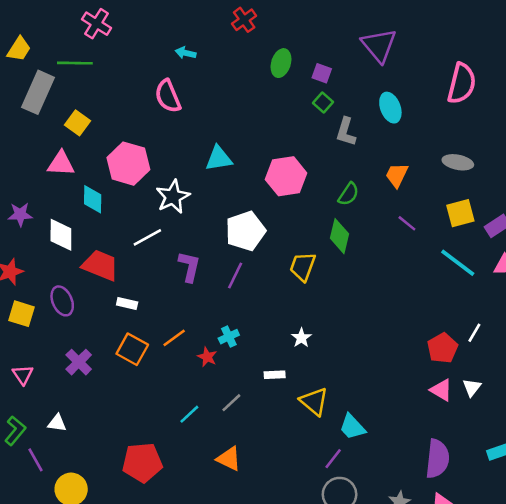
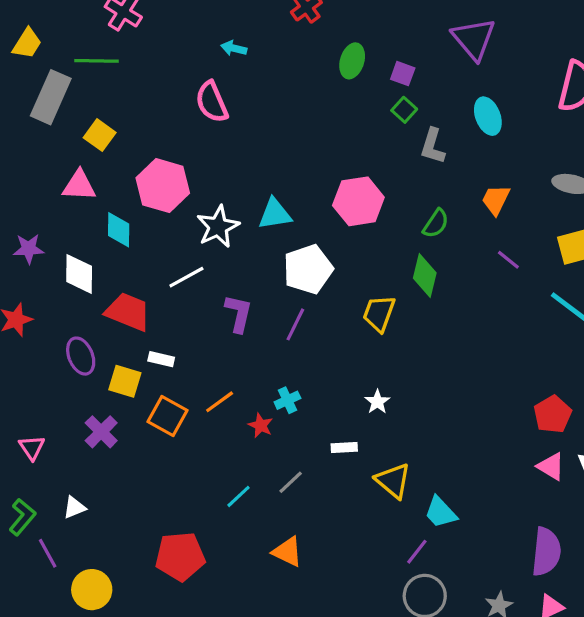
cyan triangle: (219, 158) -> (275, 214), moved
yellow square: (21, 314) -> (125, 381), moved
white triangle: (57, 423) -> (74, 508), turned -30

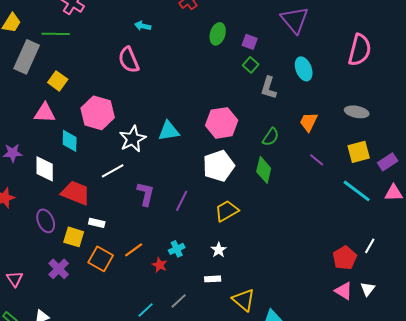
white pentagon: (308, 269) -> (219, 166), moved
yellow trapezoid: (379, 313) -> (227, 211), moved, turned 40
white star: (377, 402) -> (219, 250), moved

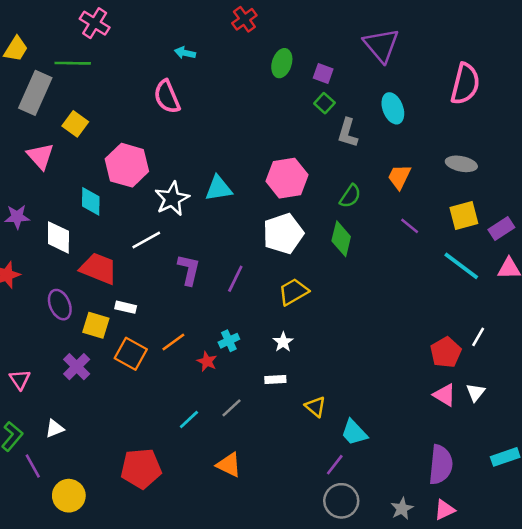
pink triangle: (45, 113) -> (40, 156), moved, turned 45
yellow triangle: (244, 300) -> (315, 407), size x0.7

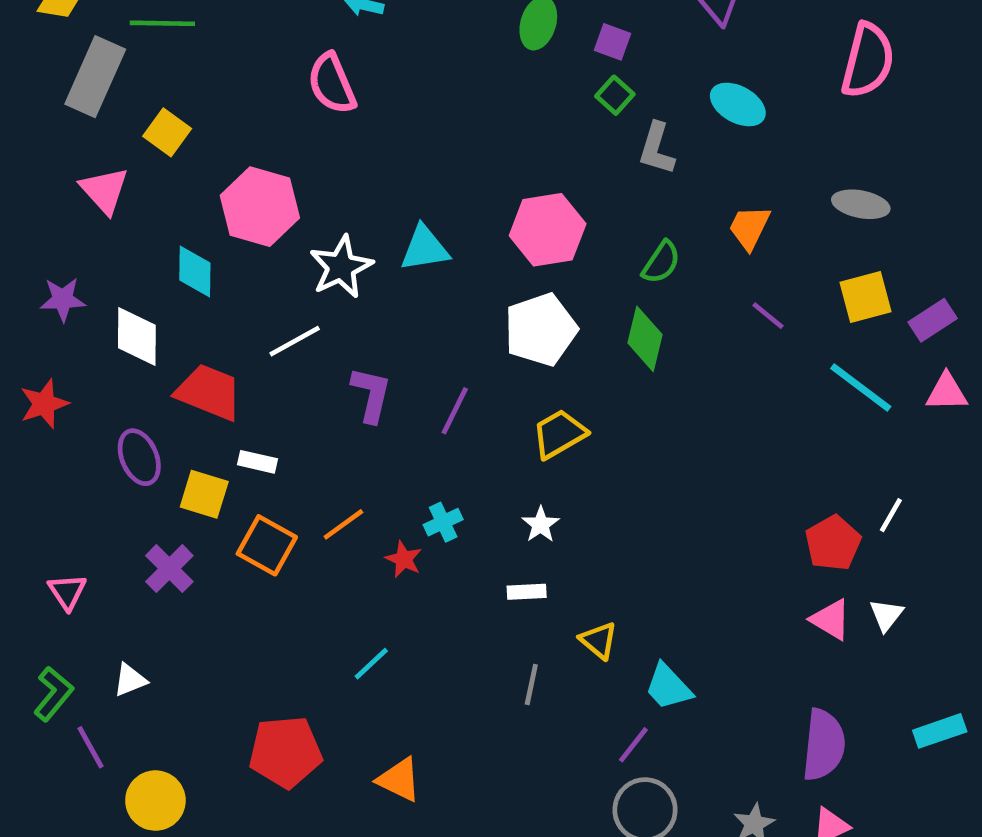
cyan ellipse: (393, 108) -> (738, 104), turned -40
gray line: (231, 408) -> (531, 685), moved, turned -35
orange triangle: (229, 465) -> (399, 780), moved

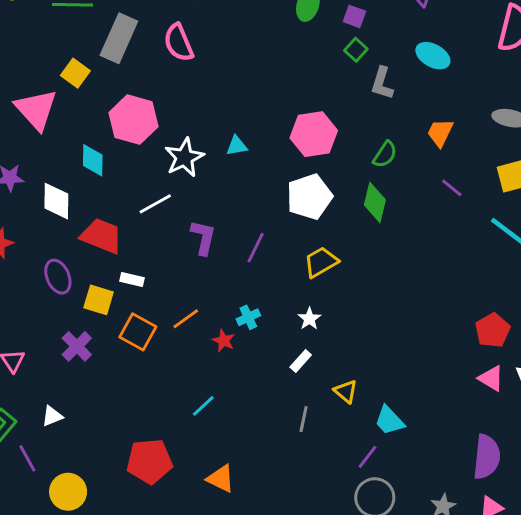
gray rectangle: (95, 77) -> (119, 38), moved
pink triangle: (104, 190) -> (36, 109), size x1.4
cyan triangle: (425, 248) -> (237, 146), size x0.7
white rectangle: (527, 592) -> (301, 361), turned -45

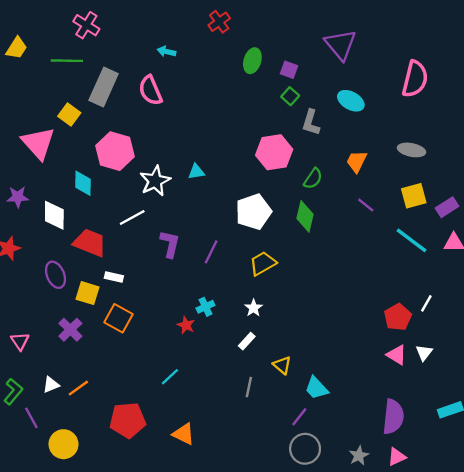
pink hexagon: (314, 134) -> (274, 152), moved
orange line: (186, 319) -> (78, 388), moved

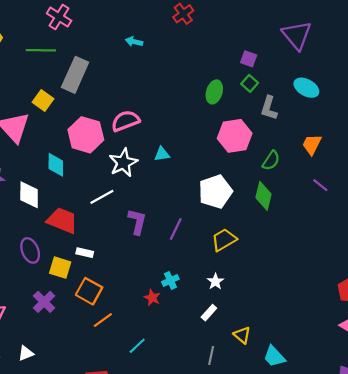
green ellipse: (252, 61) -> (214, 92), moved
pink semicircle: (151, 90) -> (125, 121), moved, turned 92
orange line: (78, 388) -> (103, 320), moved

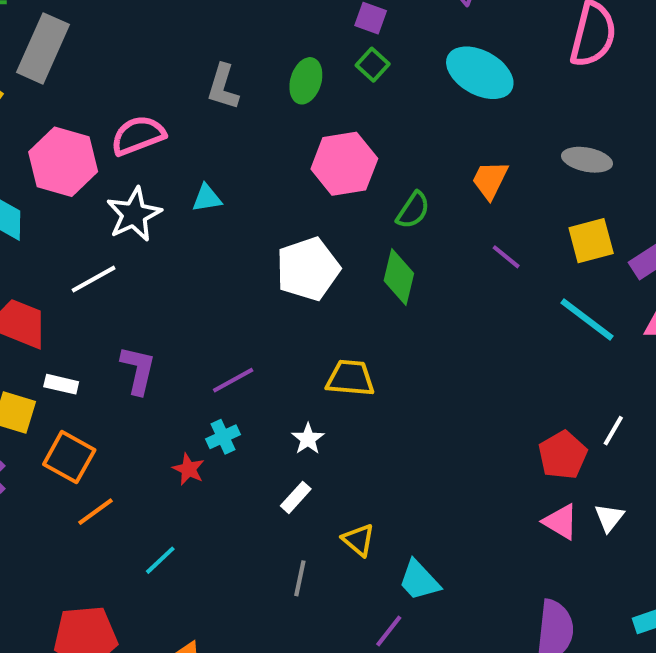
cyan ellipse: (306, 88) -> (480, 73), size x1.4
gray L-shape: (269, 108) -> (223, 87), moved
purple L-shape: (137, 222) -> (138, 370), moved
purple line: (176, 229) -> (233, 380), moved, turned 35
yellow trapezoid: (224, 240) -> (350, 378), moved, turned 35

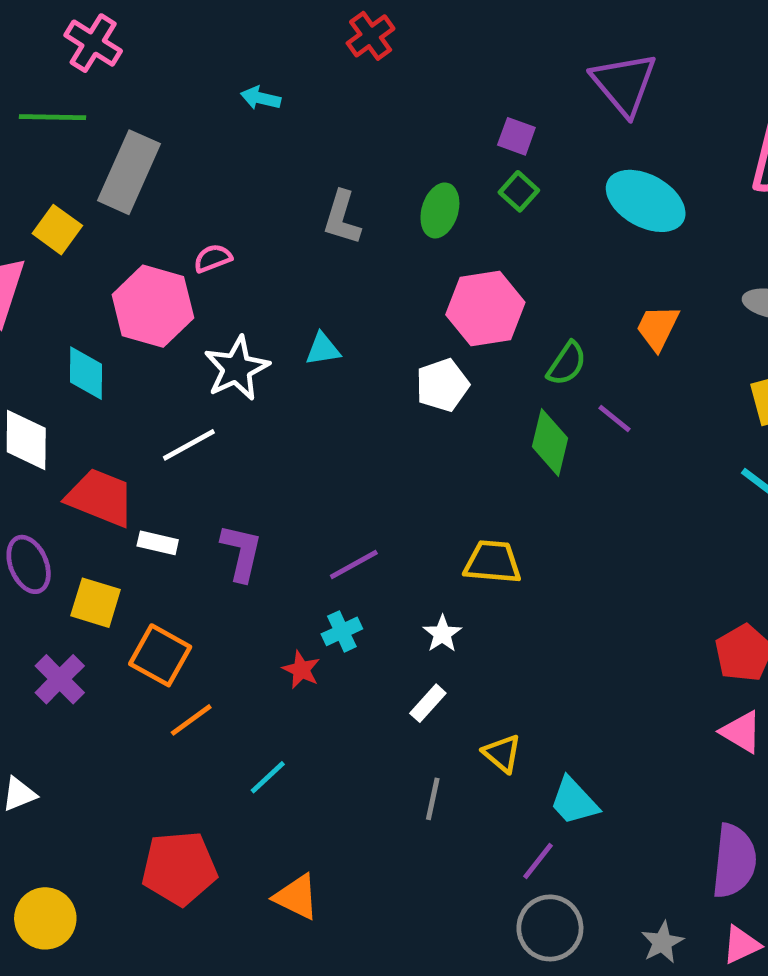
pink semicircle: (138, 135) -> (213, 258), moved, size x0.6
purple line: (506, 257) -> (615, 419), moved
white pentagon: (308, 269) -> (442, 385), moved, size x0.7
white rectangle: (61, 384) -> (158, 543), moved

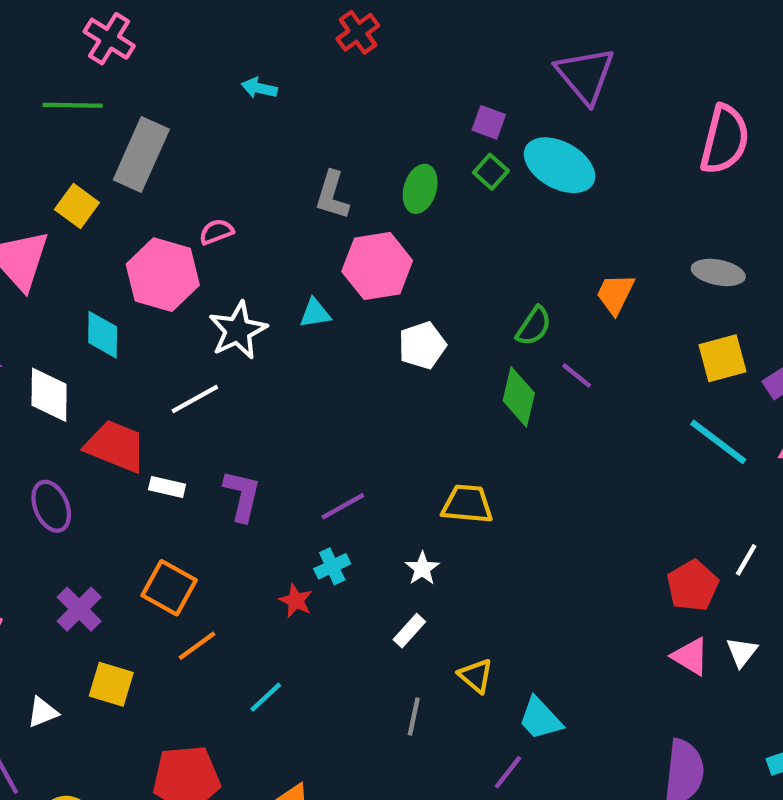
cyan ellipse: (646, 201) -> (560, 165), moved
pink hexagon: (485, 309) -> (377, 266), moved
yellow square: (96, 603) -> (111, 684), moved

